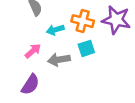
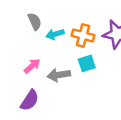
cyan arrow: (55, 30) -> (55, 34), moved

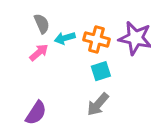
pink arrow: (32, 66) -> (39, 52), moved
gray arrow: (59, 75) -> (98, 104), moved, turned -40

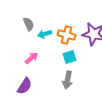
pink arrow: (39, 52) -> (32, 58), moved
gray arrow: (98, 104) -> (68, 80), turned -30

